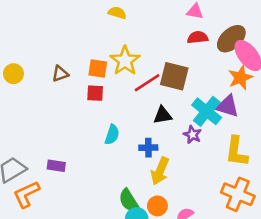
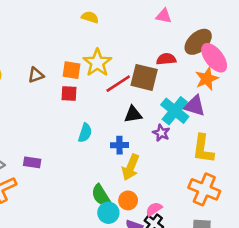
red semicircle: (198, 37) -> (166, 59), moved

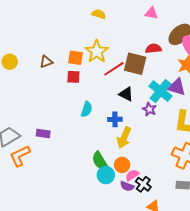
yellow semicircle: (90, 17) -> (99, 14), moved
black triangle: (133, 114) -> (126, 94), turned 35
pink semicircle: (154, 209) -> (132, 175), moved

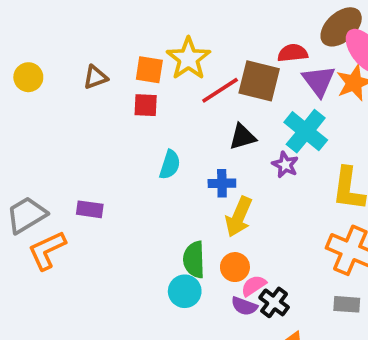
purple triangle: (177, 87) -> (319, 81), moved, turned 36
black triangle: (126, 94) -> (242, 137), turned -42
green semicircle: (100, 161) -> (194, 260), turned 30
cyan circle: (106, 175) -> (185, 291), moved

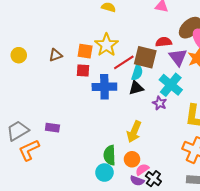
cyan semicircle: (170, 165) -> (137, 73), moved
blue cross: (222, 183) -> (104, 87), moved, size x1.6

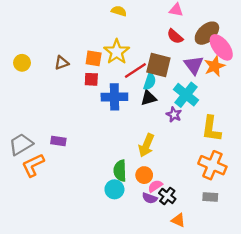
red semicircle: (164, 42) -> (175, 36), moved, turned -133

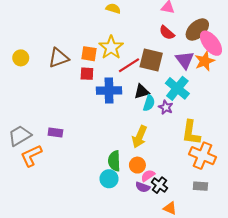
brown triangle: (62, 63) -> (59, 58), size x1.5
cyan semicircle: (150, 82) -> (149, 103), moved
yellow L-shape: (211, 129) -> (191, 133), moved

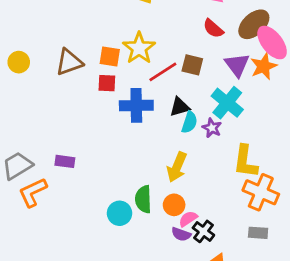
brown square: (151, 60) -> (192, 65), size x0.7
cyan circle: (109, 179) -> (120, 213), moved

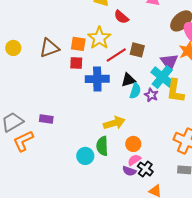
red semicircle: (213, 29) -> (121, 17), moved
purple triangle: (237, 65) -> (169, 62), moved
yellow L-shape: (245, 161) -> (175, 91), moved
yellow arrow: (177, 167) -> (114, 123), moved, turned -130
orange circle: (174, 205) -> (133, 144), moved

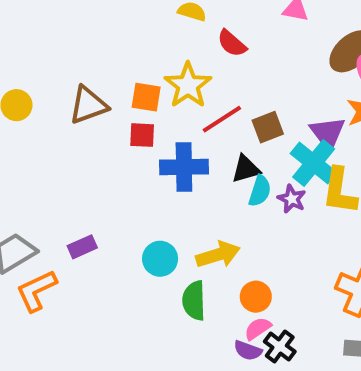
brown square: (137, 50) -> (268, 127), moved, turned -35
purple rectangle: (46, 119) -> (82, 247), turned -32
cyan circle: (85, 156) -> (160, 259), moved

